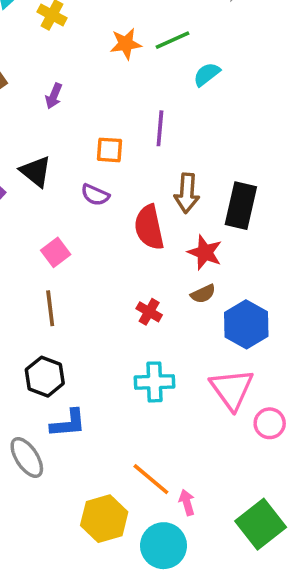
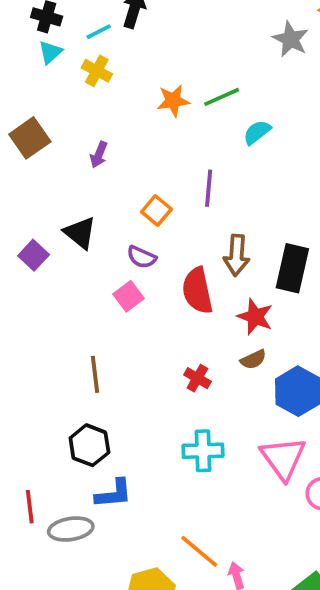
orange square: (110, 150) -> (156, 211), turned 36
pink square: (56, 252) -> (129, 296), moved
gray ellipse: (27, 458) -> (71, 529), turned -66

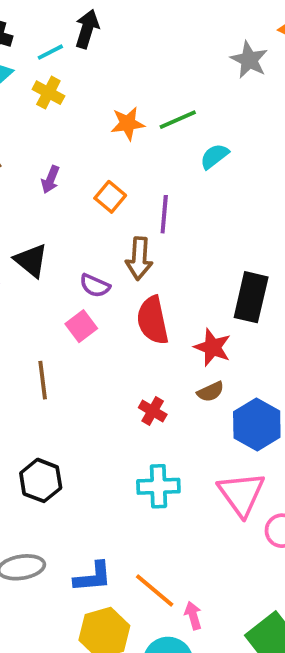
orange square: (156, 211) -> (110, 197), moved
brown arrow: (237, 255) -> (139, 259), moved
brown line: (95, 374) -> (43, 380), moved
blue L-shape: (114, 494) -> (93, 577), moved

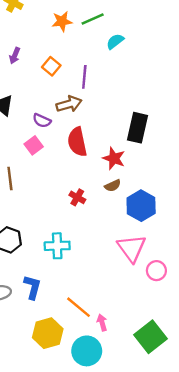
brown arrow: (139, 259) -> (69, 104), turned -110
cyan cross: (158, 486) -> (57, 246), moved
blue L-shape: (93, 577) -> (32, 287), moved, turned -70

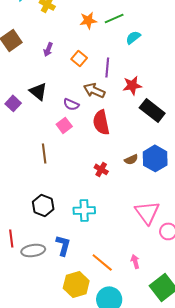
brown arrow: (69, 104) -> (94, 90), turned -140
black rectangle: (138, 128) -> (152, 110), turned -65
red star: (114, 158) -> (132, 85), moved, turned -30
blue hexagon: (141, 206) -> (155, 158), moved
pink arrow: (102, 323) -> (135, 261), moved

